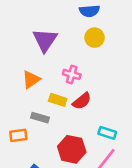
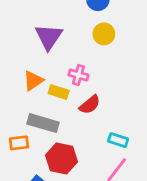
yellow rectangle: (58, 100) -> (59, 92), moved
gray rectangle: (40, 118) -> (43, 123), size x1.5
red hexagon: (72, 149) -> (61, 158), moved

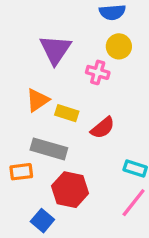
pink cross: (78, 75) -> (98, 72), moved

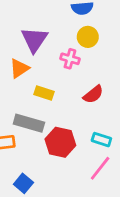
orange triangle: (38, 100) -> (19, 68), moved
red semicircle: (103, 128) -> (93, 94), moved
red hexagon: (70, 190) -> (60, 142), moved

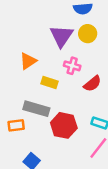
purple triangle: (34, 40) -> (61, 36), moved
pink cross: (70, 59) -> (72, 66), moved

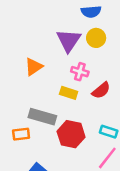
yellow rectangle: (49, 82) -> (69, 93), moved

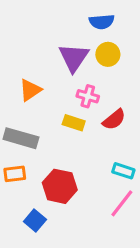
gray rectangle: (42, 117) -> (21, 138), moved
red hexagon: (71, 134) -> (60, 186), moved

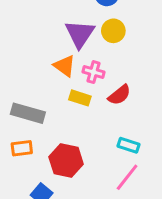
orange triangle: (30, 90) -> (65, 66), moved, turned -50

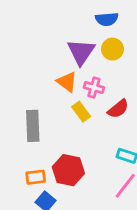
yellow rectangle: (80, 98) -> (81, 112), turned 36
gray rectangle: (28, 113) -> (33, 126), turned 72
orange rectangle: (22, 148) -> (36, 177), moved

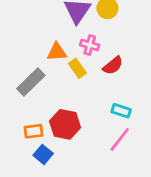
orange triangle: (67, 82) -> (57, 52), moved, turned -40
gray rectangle: (33, 126) -> (31, 82), turned 48

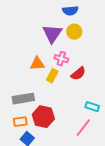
yellow rectangle: (77, 68) -> (52, 76), turned 64
gray rectangle: (31, 82) -> (23, 99), moved, turned 35
cyan rectangle: (121, 111) -> (92, 107), moved

